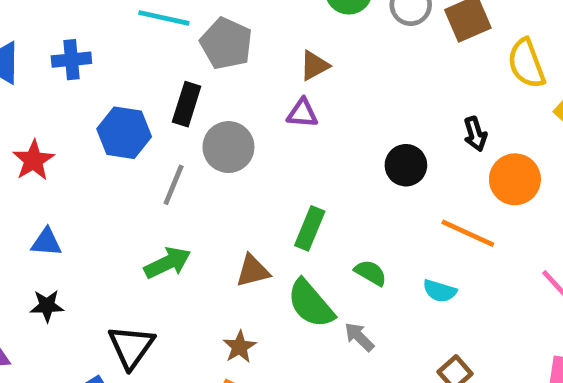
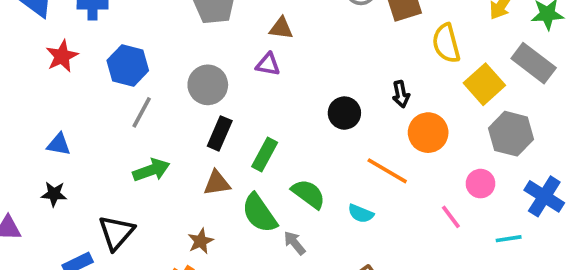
brown triangle: (314, 66) -> (281, 28), turned 30
black rectangle: (187, 104) -> (220, 133), moved
red star: (33, 160) -> (62, 56), moved
gray line: (174, 185) -> (142, 112), moved
green semicircle: (371, 273) -> (308, 194), size x1.4

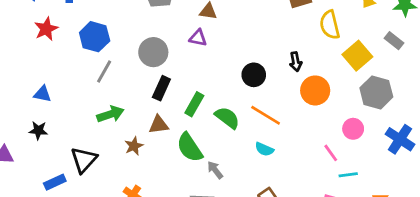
gray rectangle: (534, 63) -> (394, 41), size x0.6
orange line: (387, 171) -> (266, 115), moved
green semicircle: (308, 194) -> (227, 118), moved
cyan line: (509, 239) -> (348, 175), moved
brown star: (201, 241) -> (134, 146), moved

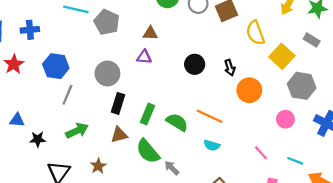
black circle: (254, 75) -> (195, 64), moved
black star: (38, 130) -> (38, 139), moved
brown star: (134, 146) -> (98, 166), moved
pink line: (331, 153) -> (261, 153), moved
cyan line: (348, 175) -> (295, 161), moved, turned 35

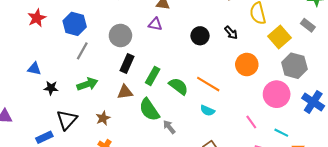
black arrow: (230, 68) -> (231, 33), moved, turned -32
pink circle: (285, 119) -> (277, 94), size x1.6

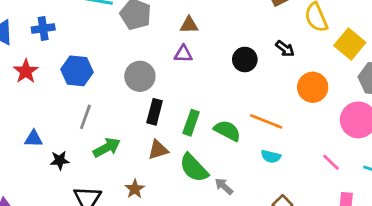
gray line: (82, 51) -> (85, 117), moved

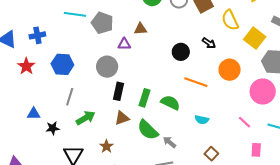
purple triangle: (183, 54) -> (124, 44), moved
orange line: (266, 121) -> (196, 82), moved

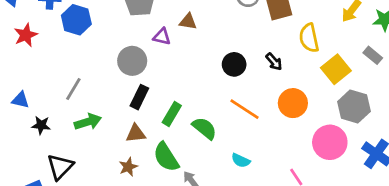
blue hexagon: (62, 64) -> (76, 20), moved
brown star: (106, 146) -> (128, 167), moved

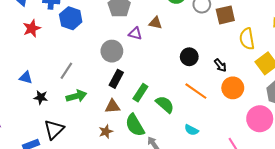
black arrow: (274, 62) -> (220, 65), moved

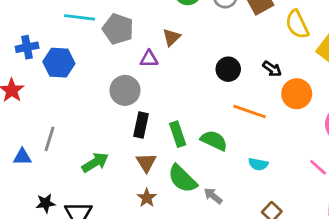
brown triangle: (155, 23) -> (171, 37), turned -40
gray line: (66, 71) -> (50, 139), moved
green rectangle: (140, 93) -> (178, 134), turned -36
black star: (41, 97) -> (46, 203), moved
brown triangle: (112, 106) -> (146, 162), turned -42

